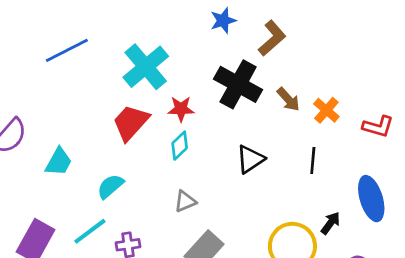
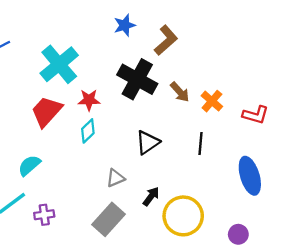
gray triangle: (185, 201) -> (115, 178), moved
black arrow: (330, 223) -> (151, 196), moved

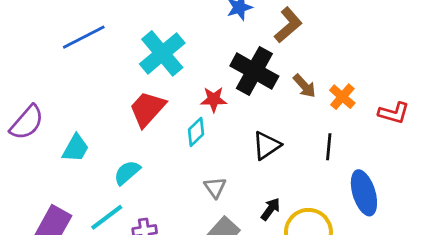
red star: (89, 100) -> (214, 99), moved
blue ellipse: (250, 176) -> (364, 193), moved
gray triangle: (115, 178) -> (215, 187), moved, turned -42

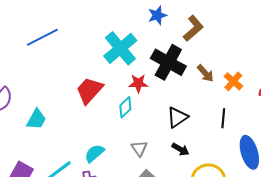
cyan cross: (162, 53) -> (120, 48), moved
cyan semicircle: (127, 173) -> (94, 153), moved
black arrow: (271, 209) -> (180, 149), moved, turned 84

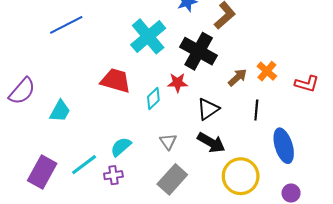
brown arrow: (205, 73) -> (237, 77), moved, turned -90
red star: (138, 83) -> (178, 83), moved
red trapezoid: (89, 90) -> (116, 81), turned 64
black arrow: (180, 149) -> (211, 143), size x1.5

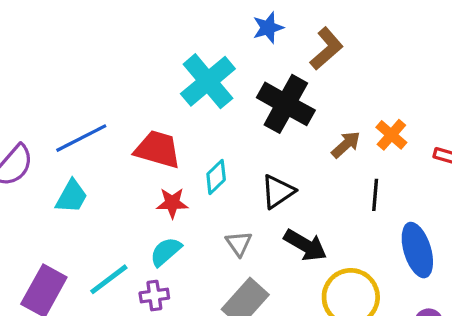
blue line: (66, 25) -> (81, 138), moved
red star: (178, 83) -> (172, 203), moved
black triangle: (208, 109) -> (278, 192), moved

